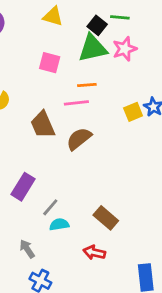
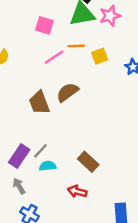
pink line: (76, 103) -> (54, 57), moved, turned -30
yellow square: (133, 112) -> (100, 56), moved
brown trapezoid: (43, 125) -> (39, 103), moved
purple rectangle: (23, 187) -> (19, 156), moved

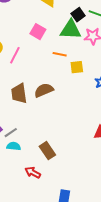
pink line: (54, 57) -> (15, 55), moved, turned -42

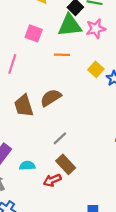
yellow square: (77, 67) -> (96, 69), moved, turned -32
gray line: (11, 133) -> (60, 138), moved
red arrow: (33, 172) -> (52, 180), moved, turned -42

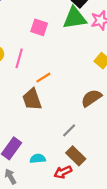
orange line: (62, 55) -> (43, 78), moved, turned -32
brown semicircle: (51, 98) -> (91, 98), moved

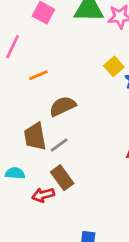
brown semicircle: (91, 98) -> (63, 106), moved
brown trapezoid: (32, 99) -> (35, 136), moved

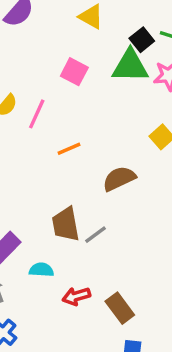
brown semicircle: (63, 106) -> (119, 179), moved
brown rectangle: (62, 178) -> (120, 308), moved

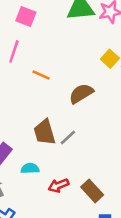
pink square: (74, 72) -> (26, 17), moved
orange line: (69, 149) -> (41, 75), turned 54

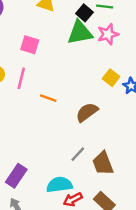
brown trapezoid: (45, 132) -> (103, 163), moved
cyan semicircle: (30, 168) -> (59, 185), moved, size x1.5

